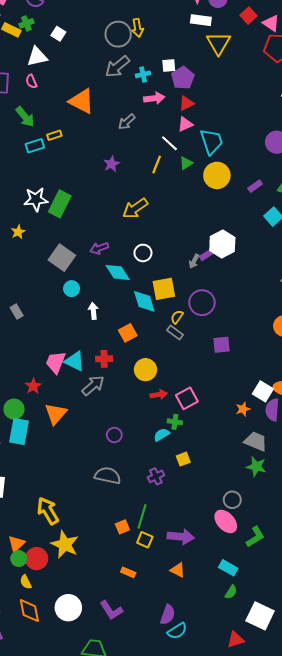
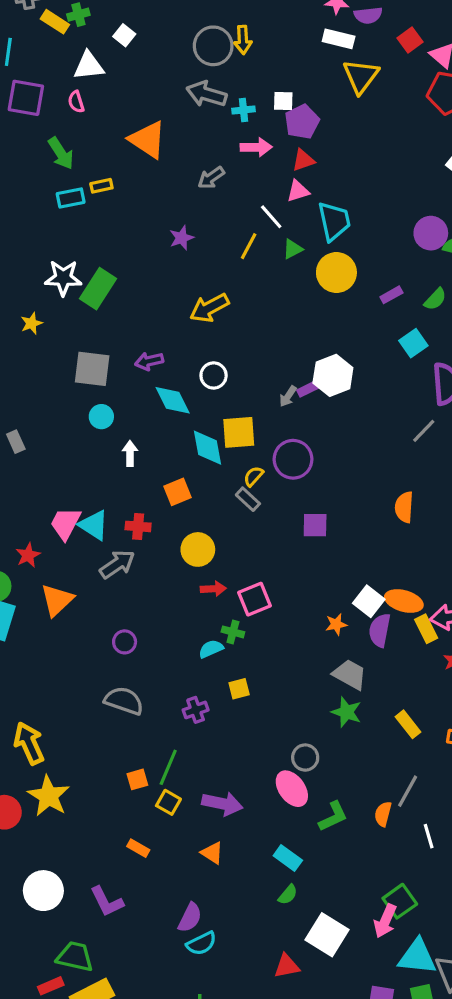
gray arrow: (117, 67) -> (206, 94), turned 50
gray square: (62, 258) -> (92, 369), turned -35
purple circle: (114, 435) -> (125, 642), moved

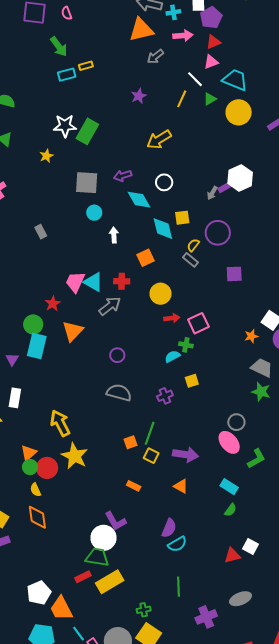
orange triangle: (148, 140) -> (141, 30), moved, turned -44
cyan trapezoid: (334, 221) -> (235, 80), turned -52
yellow square: (239, 432) -> (182, 218), size x0.7
white circle: (43, 891) -> (104, 538), moved
white square: (327, 935) -> (250, 546), moved, size x0.6

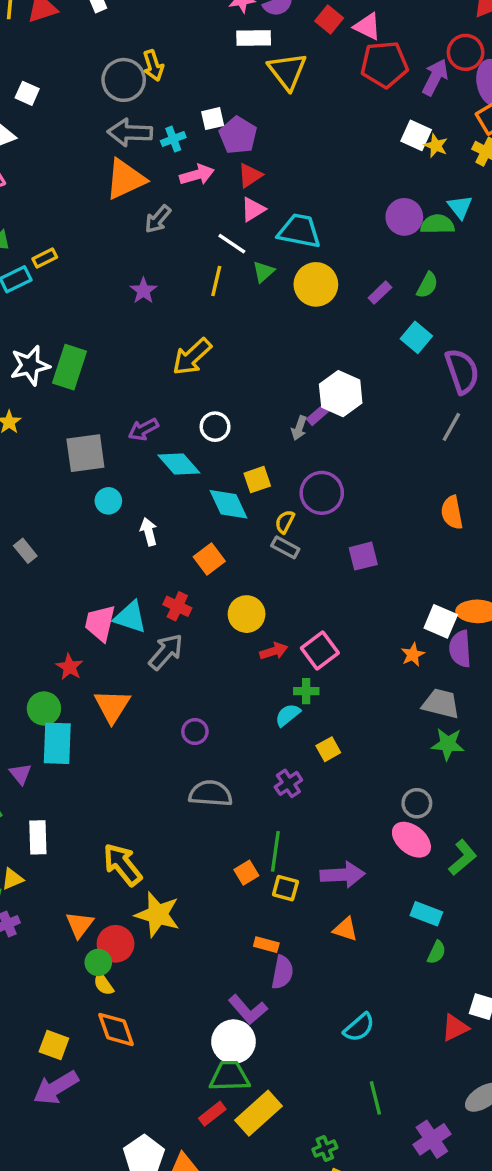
red cross: (122, 281) -> (177, 606), turned 35
green circle: (30, 467) -> (98, 962), moved
purple semicircle: (169, 528) -> (282, 972), moved

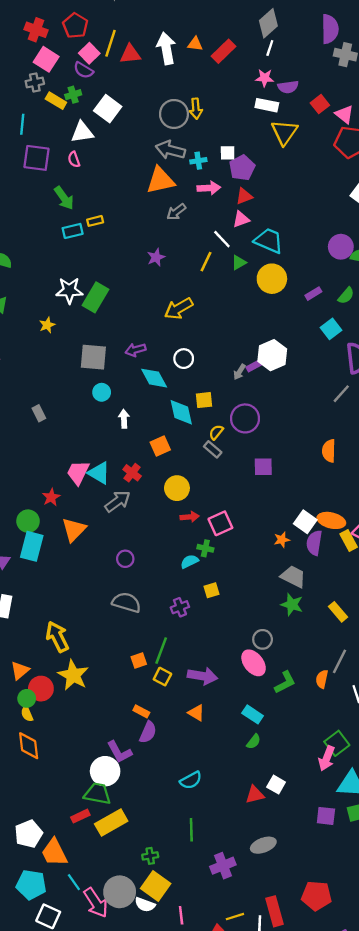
white square: (27, 93) -> (108, 109), size x1.6

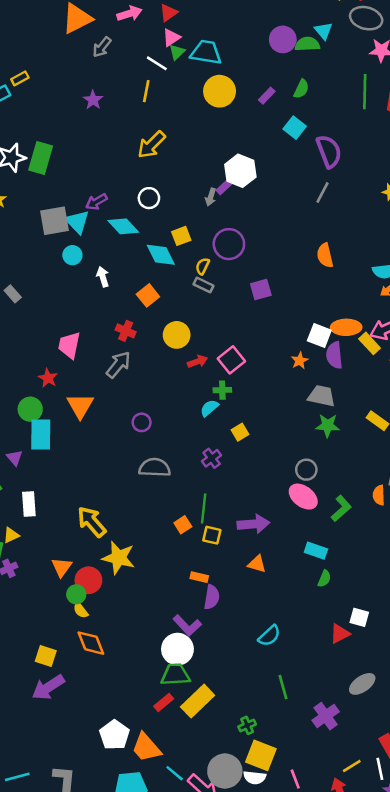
green triangle: (239, 262) -> (177, 52), moved
yellow arrow: (179, 309) -> (151, 145), moved
cyan triangle: (99, 473) -> (77, 222), moved, turned 30

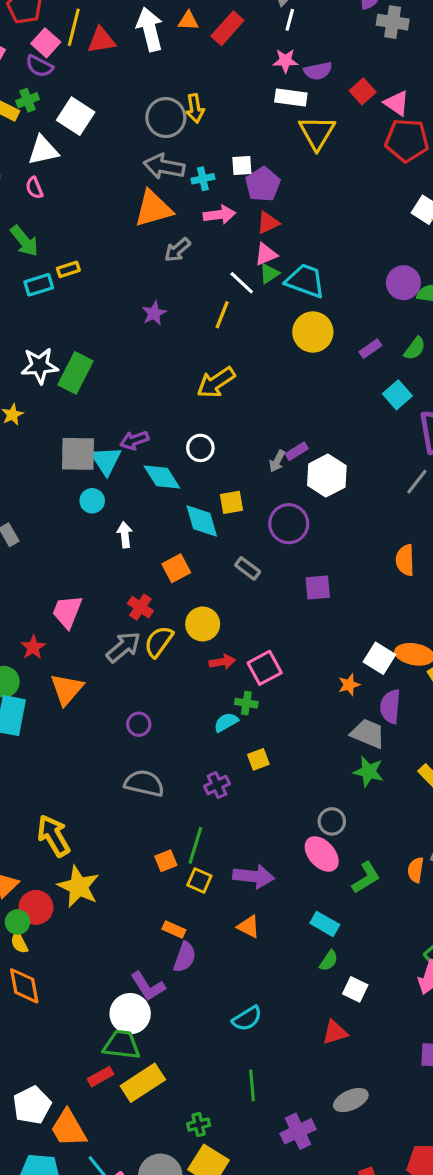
white hexagon: (240, 171) -> (327, 476), moved
yellow semicircle: (203, 266) -> (159, 642), moved, size x1.5
purple semicircle: (334, 355) -> (390, 707), moved
white square: (359, 617) -> (355, 989), moved

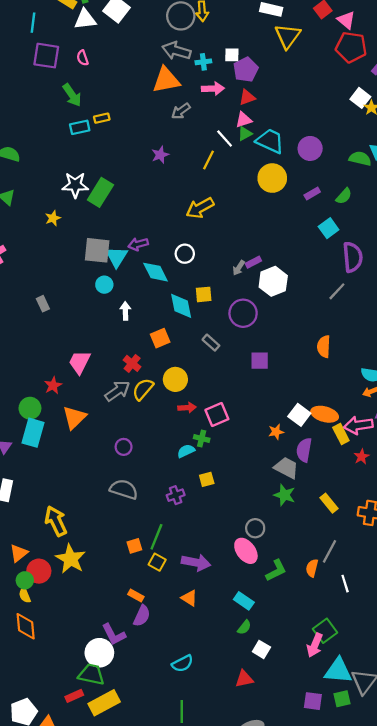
white triangle: (43, 150) -> (85, 19), moved
purple circle: (403, 283) -> (310, 148), moved

